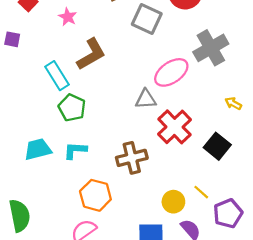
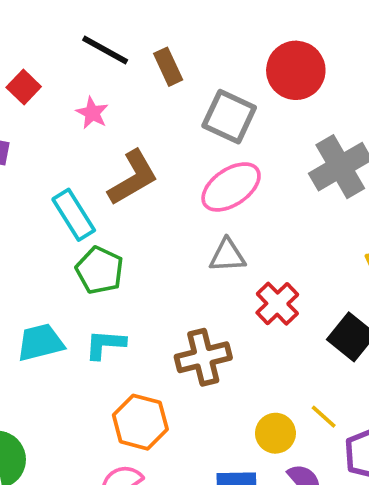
pink ellipse: (171, 72) -> (231, 187), moved
red cross: (175, 127) -> (277, 304), size x0.7

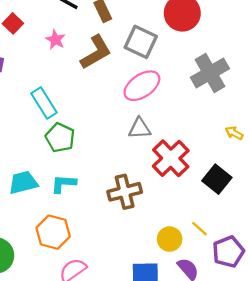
brown L-shape: (133, 178) -> (96, 52), moved
red cross: (277, 304) -> (171, 158), size x1.4
orange hexagon: (140, 422) -> (53, 232), moved

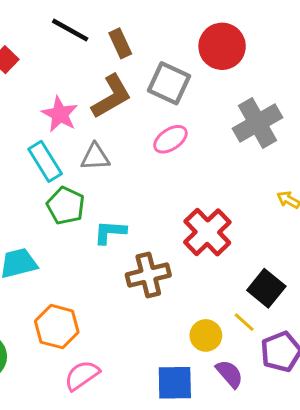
pink star: (55, 40) -> (60, 114), moved, size x1.4
pink ellipse: (142, 86) -> (170, 139), size x0.7
gray triangle: (140, 128) -> (95, 157), moved
black square: (217, 179) -> (266, 288), moved
cyan L-shape: (64, 184) -> (110, 232), moved

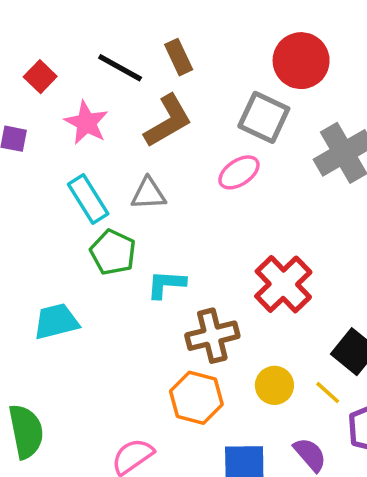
black line: (70, 30) -> (120, 68), moved
gray square: (169, 83) -> (264, 117), moved
pink star: (60, 114) -> (86, 123), moved
orange hexagon: (57, 327) -> (196, 398), moved
yellow circle: (206, 335) -> (274, 385), moved

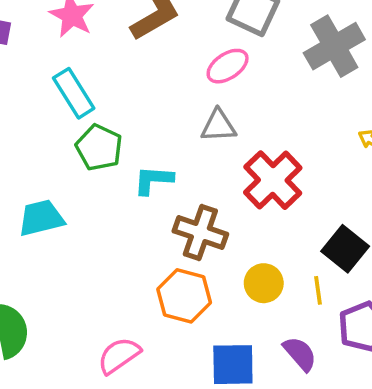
gray triangle: (148, 194) -> (218, 126), moved
brown cross: (212, 336) -> (200, 233), turned 33
yellow line: (328, 392) -> (318, 290), turned 40

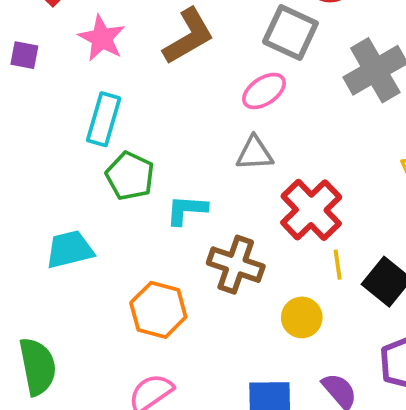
cyan rectangle: (74, 93) -> (104, 119), turned 48
yellow line: (318, 290) -> (338, 265), moved
orange hexagon: (184, 296) -> (158, 310), moved

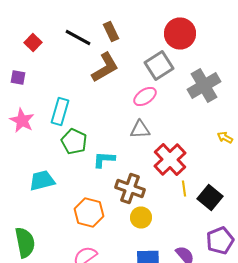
gray square: (290, 33) -> (159, 66), turned 32
pink star: (102, 38) -> (22, 120), moved
yellow circle: (302, 317) -> (141, 218), moved

